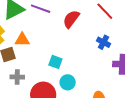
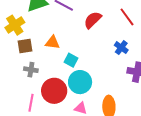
orange triangle: (22, 40) -> (52, 42), moved
cyan circle: (68, 82) -> (80, 82), size x1.5

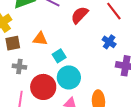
cyan square: (71, 60) -> (59, 56), turned 32

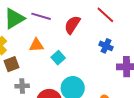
orange triangle: (40, 39) -> (36, 45), moved
cyan square: (59, 56) -> (58, 58), moved

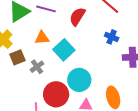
cyan square: (58, 58) -> (64, 50), size x1.5
gray cross: (22, 86) -> (37, 67), moved, turned -32

